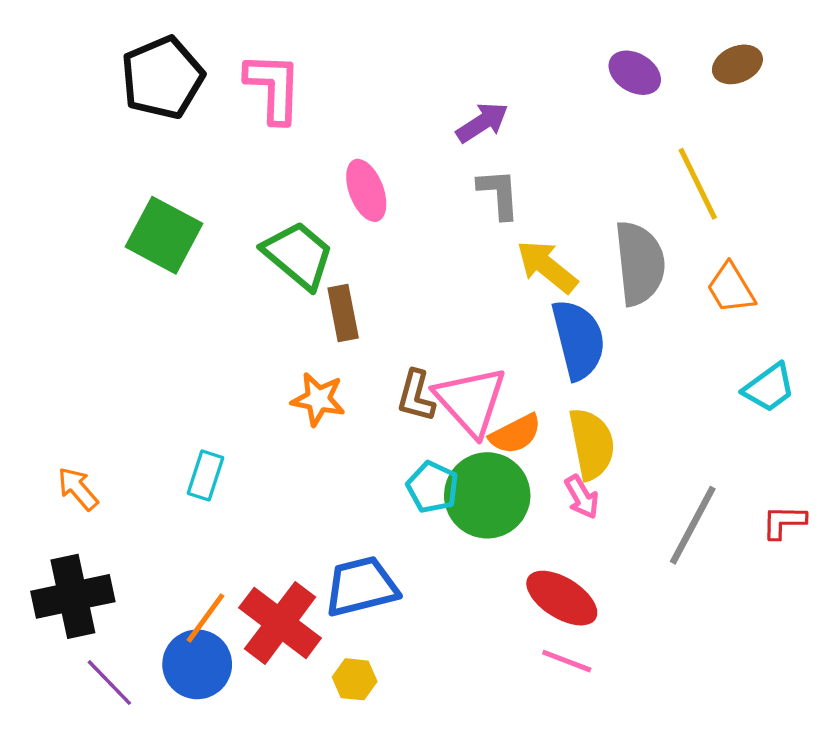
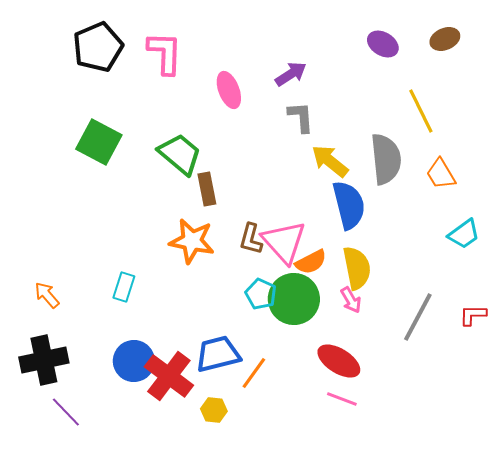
pink ellipse: (366, 190) -> (229, 90), moved
orange star: (318, 399) -> (192, 241), size x1.4
orange line: (205, 618) -> (254, 373), moved
blue circle: (197, 664) -> (134, 361), moved

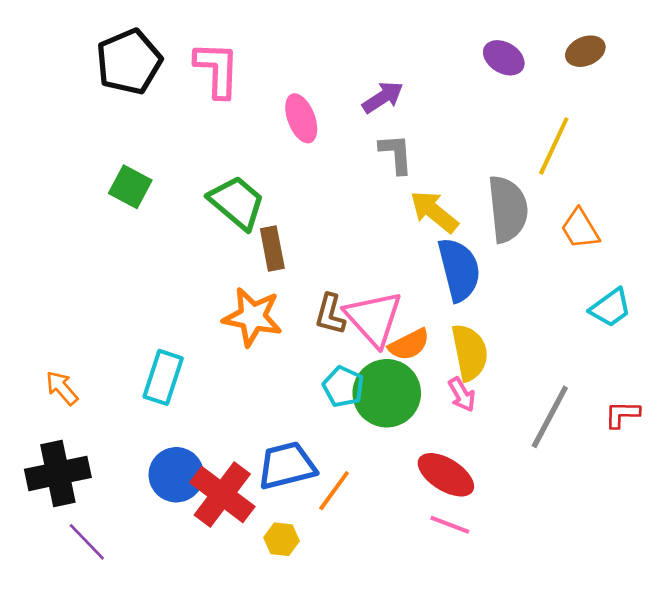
yellow line: (421, 111) -> (554, 146), turned 51
green square: (99, 142) -> (130, 187), size x0.7
cyan rectangle: (124, 287) -> (163, 377), size x1.4

